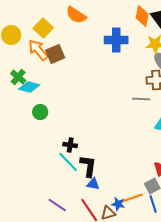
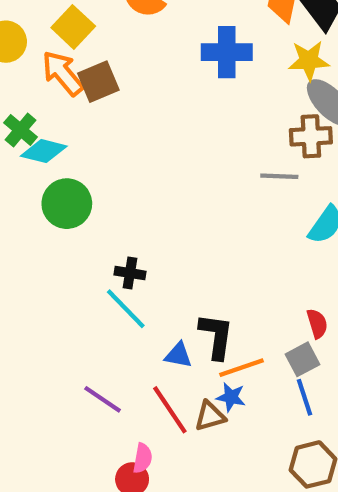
green circle: (40, 112) -> (67, 204), size x1.5
black L-shape: (88, 166) -> (216, 336), moved
orange line: (132, 198) -> (241, 368), moved

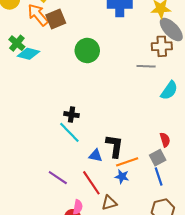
green circle: (67, 204) -> (87, 51), moved
brown triangle: (210, 416) -> (109, 203), moved

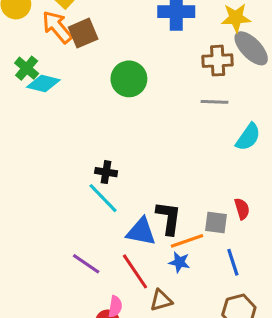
brown cross: (162, 46) -> (218, 61), moved
blue triangle: (96, 156) -> (141, 232), size x1.5
gray square: (158, 158) -> (216, 223), moved, turned 35

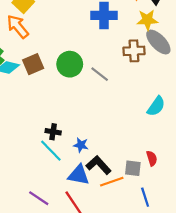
brown square: (83, 33) -> (33, 64), moved
gray line: (214, 102) -> (100, 74), moved, turned 36
black L-shape: (169, 218) -> (99, 165), turned -50
blue star: (179, 262) -> (81, 145), moved

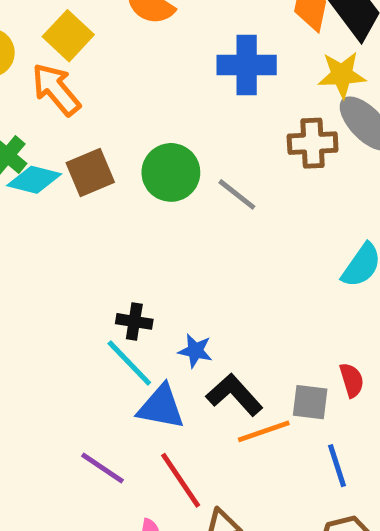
blue triangle: (79, 175) -> (161, 407), moved

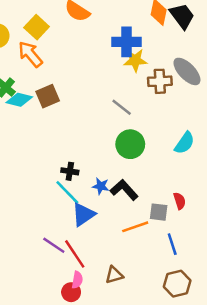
yellow star: (342, 75) -> (135, 60), moved
green circle: (171, 172) -> (130, 144), moved
black L-shape: (234, 395) -> (124, 190), moved
blue triangle: (161, 407) -> (83, 214), turned -45
red line: (181, 480) -> (75, 254), moved

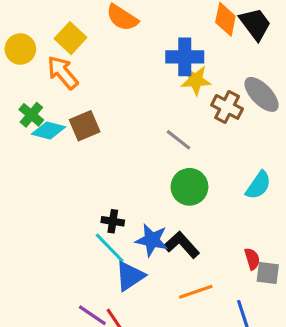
brown cross: (160, 81) -> (227, 107), turned 30
blue star: (101, 186) -> (152, 240), size x1.5
gray square: (159, 212) -> (268, 273), moved

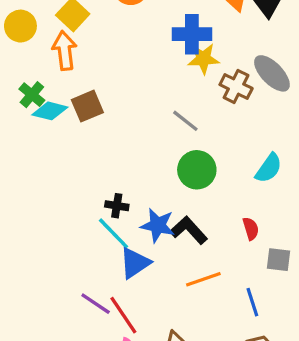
orange arrow: (63, 73) -> (65, 51), turned 33
red semicircle: (252, 259) -> (251, 229), moved

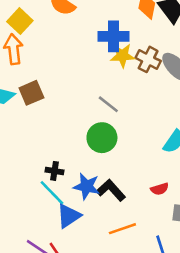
brown cross: (236, 86) -> (148, 59), moved
green circle: (197, 170) -> (102, 138), moved
red semicircle: (251, 229) -> (160, 189), turned 90

